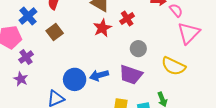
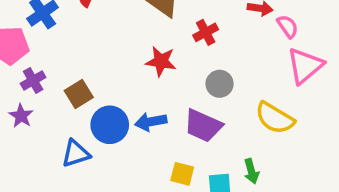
red star: (102, 28) -> (161, 61), moved, turned 30
brown square: (55, 32) -> (79, 94), moved

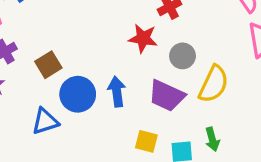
red star: (161, 61) -> (143, 38), moved
yellow semicircle: (275, 118) -> (214, 84), moved, turned -96
blue arrow: (151, 122) -> (117, 92), turned 92

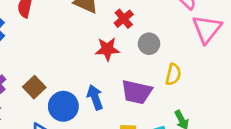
gray circle: (183, 56) -> (149, 44), moved
yellow semicircle: (214, 84) -> (173, 74), size x0.7

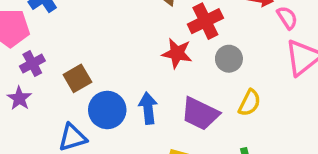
red cross: (124, 19) -> (205, 21), size x1.4

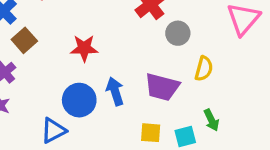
red star: (177, 53) -> (84, 48), moved
brown square: (77, 78) -> (24, 40), moved

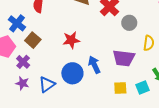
blue triangle: (53, 131) -> (47, 84), moved

